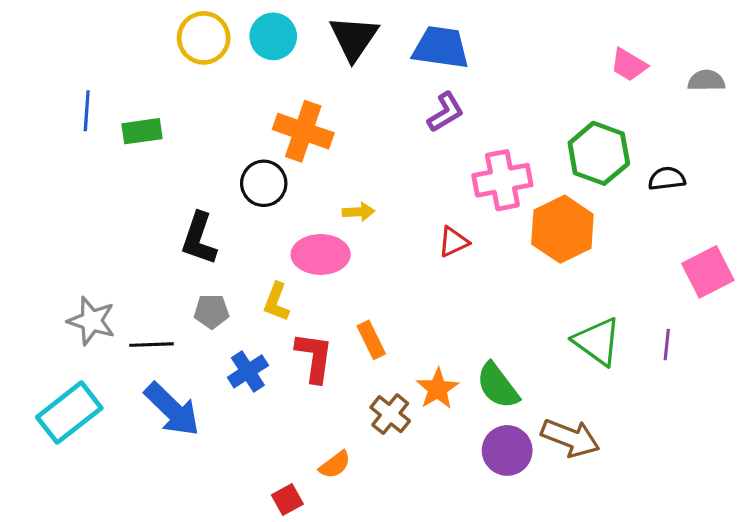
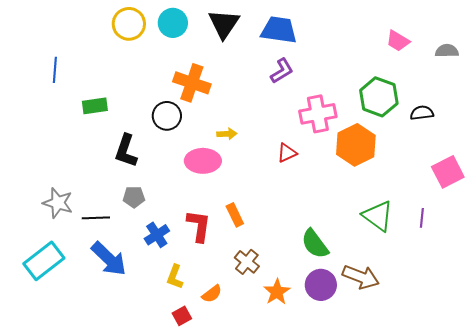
green rectangle: (142, 131) -> (95, 106), moved
yellow L-shape: (276, 302) -> (175, 277), moved
orange star: (438, 389) -> (277, 292), moved

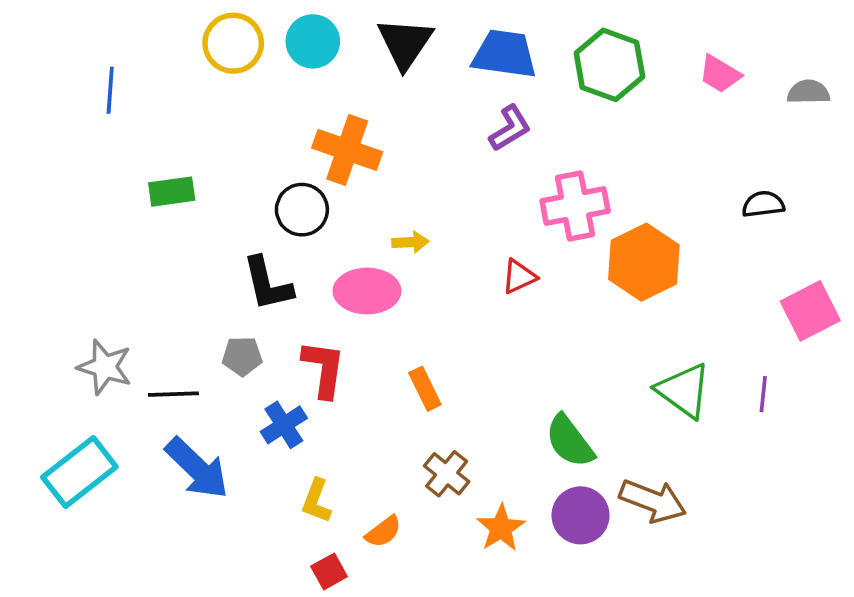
blue line: (55, 70) -> (110, 90), moved
green hexagon: (379, 97) -> (609, 65), moved
black L-shape: (126, 151) -> (268, 284), moved, turned -32
red L-shape: (199, 226) -> (324, 369), moved

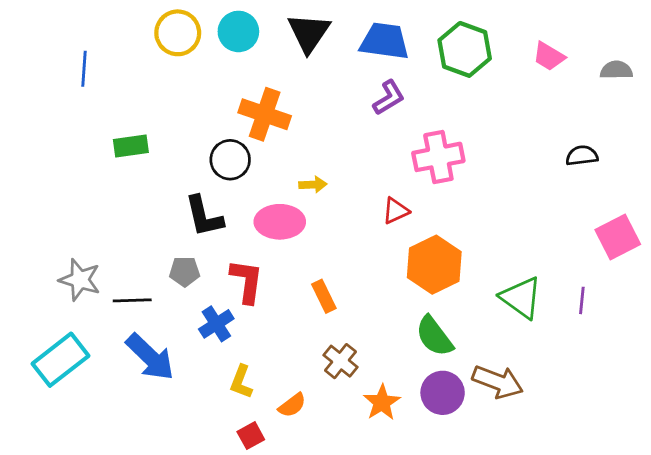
orange hexagon: (644, 262) -> (434, 265), moved

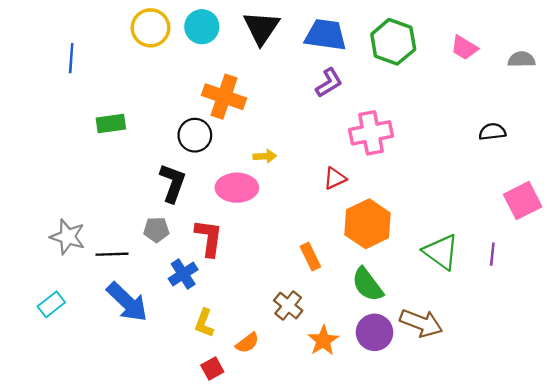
black L-shape: (204, 216) -> (173, 183), turned -147
orange rectangle: (324, 296) -> (310, 257), moved
cyan rectangle: (61, 360) -> (51, 304), size x0.6

